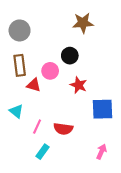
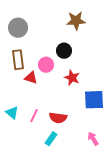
cyan triangle: (16, 111) -> (12, 113), moved
cyan rectangle: (42, 152) -> (51, 139), moved
pink arrow: (101, 152) -> (93, 139), turned -56

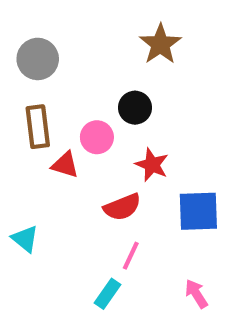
brown star: (76, 21) -> (160, 44), turned -30
pink line: (34, 116) -> (131, 256), moved
red semicircle: (58, 118) -> (122, 207), moved, turned -30

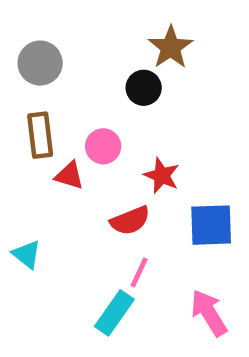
black circle: (135, 108) -> (144, 88), moved
cyan rectangle: (107, 294) -> (114, 313), size x1.4
pink arrow: (196, 294) -> (209, 313), size x1.5

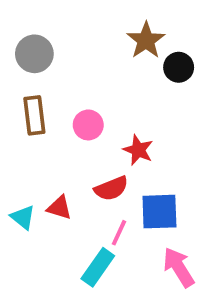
black circle: (144, 88) -> (179, 67), moved
red triangle: (69, 176) -> (59, 208), moved
blue square: (211, 225) -> (159, 212), moved

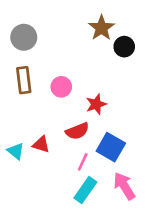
red star: (138, 150) -> (96, 104), turned 30
blue square: (159, 212) -> (111, 147), turned 32
cyan rectangle: (98, 267) -> (85, 190), moved

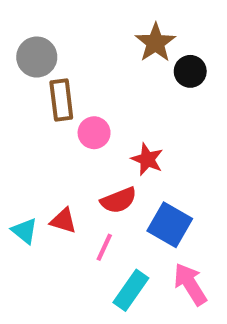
brown rectangle: (24, 80) -> (61, 100), moved
red star: (96, 104) -> (147, 159), turned -30
pink line: (83, 162) -> (104, 247), moved

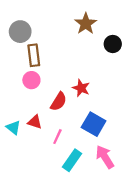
black circle: (190, 71) -> (113, 44), moved
pink circle: (94, 133) -> (31, 80), moved
red semicircle: (119, 200) -> (59, 102), moved, turned -36

